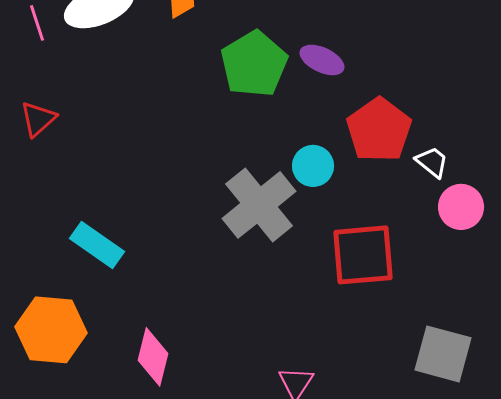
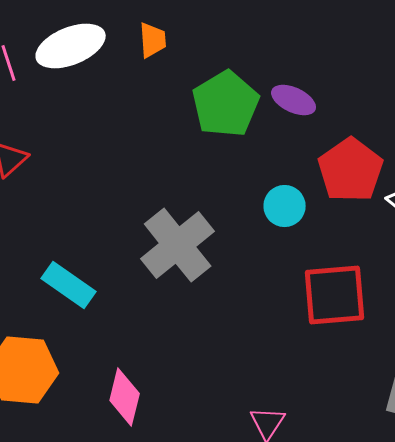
gray cross: (259, 205) -> (178, 245), moved

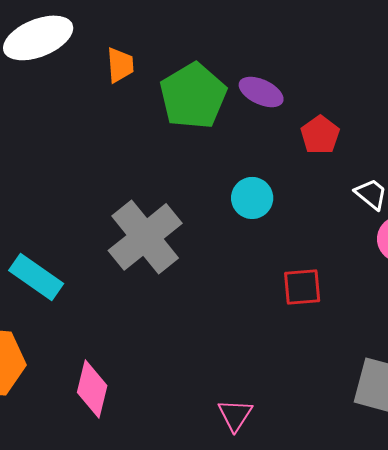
orange trapezoid: (153, 40) -> (120, 65), moved
red pentagon: (351, 170) -> (320, 135), moved, size x0.6
red square: (335, 295) -> (302, 287), size x0.6

